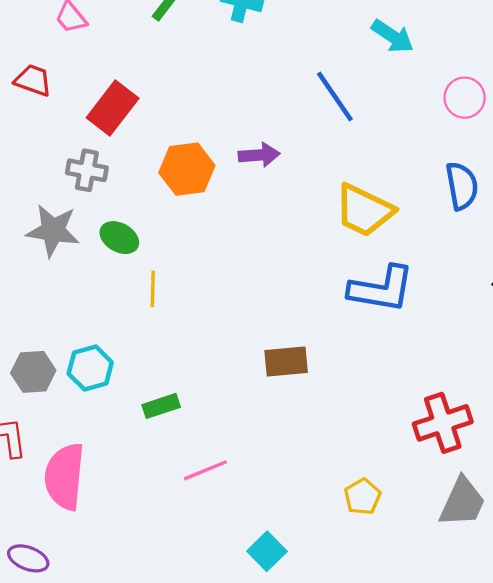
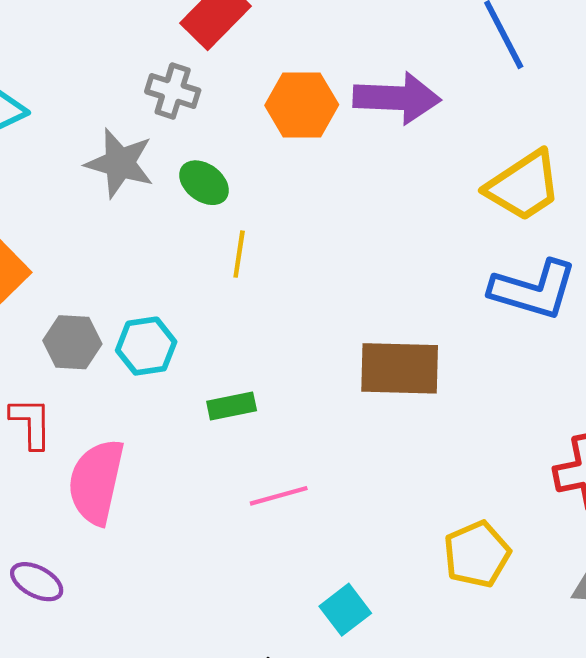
purple arrow: (259, 155) -> (397, 98), size x1.6
yellow trapezoid: (364, 210) -> (524, 186), turned -66
brown rectangle: (286, 362) -> (400, 368), size x1.4
yellow pentagon: (362, 497) -> (477, 554), size x1.4

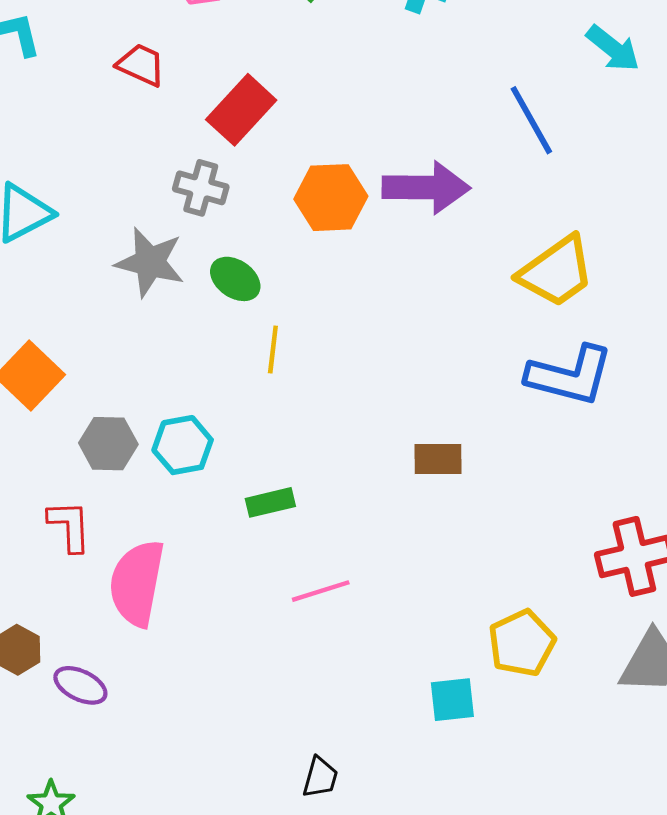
brown rectangle: (400, 368) -> (438, 459), size x0.6
cyan square: (345, 610) -> (452, 700), moved, turned 33

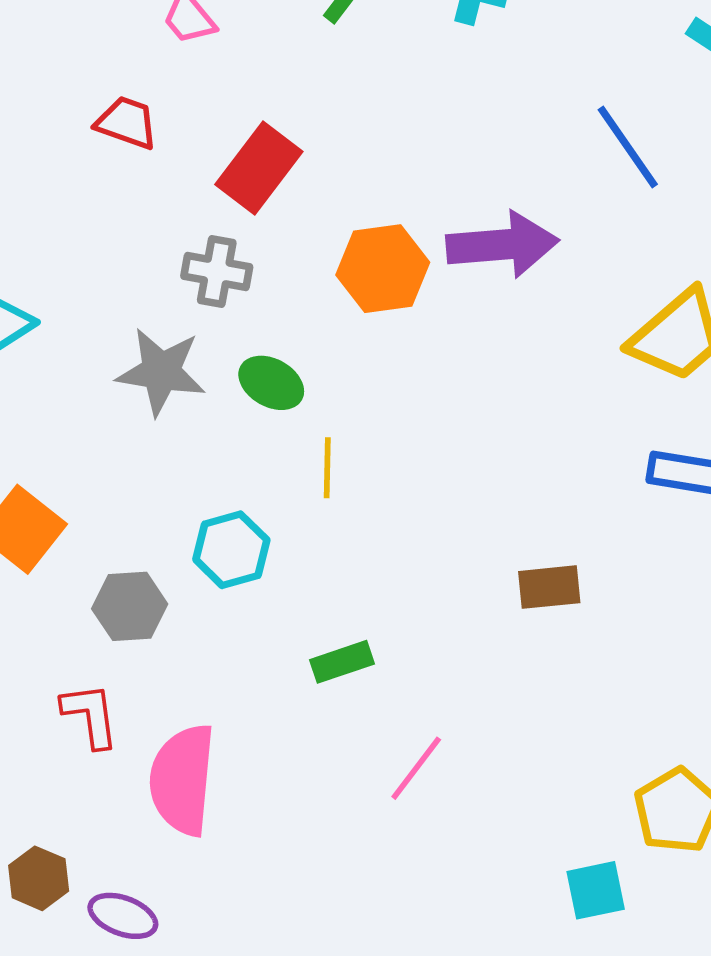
cyan hexagon: (183, 445) -> (231, 550), moved
pink line: (321, 591) -> (416, 768), turned -30

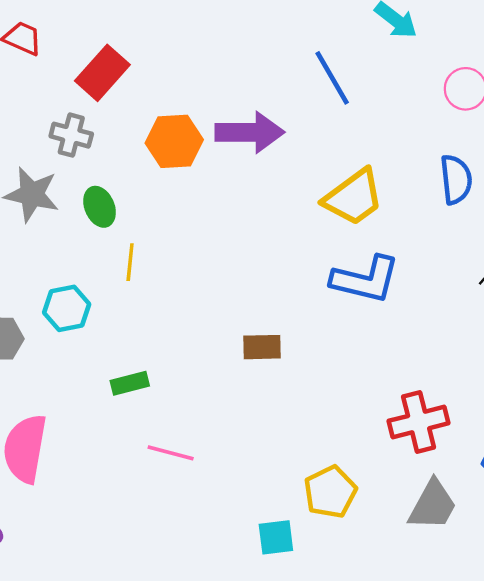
green ellipse: (271, 383) -> (100, 207), turned 33
pink line: (416, 768) -> (171, 453), turned 63

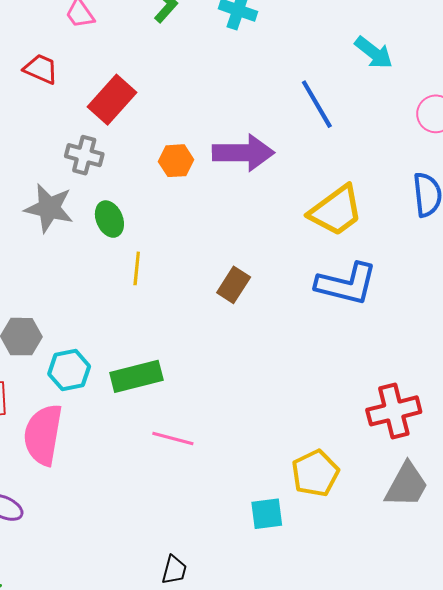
orange hexagon: (174, 141) -> (176, 161), size x0.7
cyan hexagon: (67, 308) -> (69, 370), moved
brown rectangle: (262, 347) -> (234, 285), moved, turned -56
green rectangle: (130, 383) -> (136, 376), size x1.5

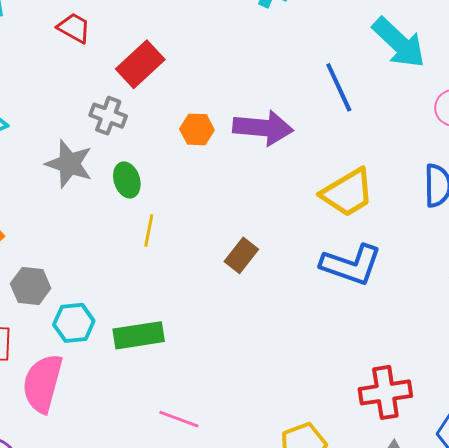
cyan arrow: (374, 53) -> (399, 43), size x1.5
pink line: (173, 438) -> (179, 419), moved

